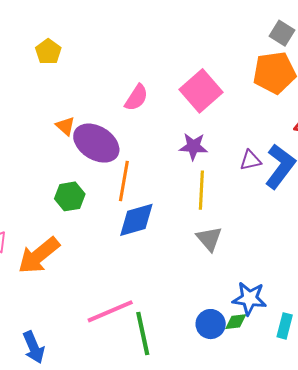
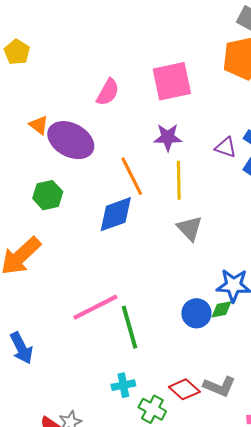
pink square: (201, 91) -> (172, 81), turned 33
purple triangle: (251, 160) -> (226, 147), turned 35
orange line: (124, 181) -> (132, 176), moved, turned -33

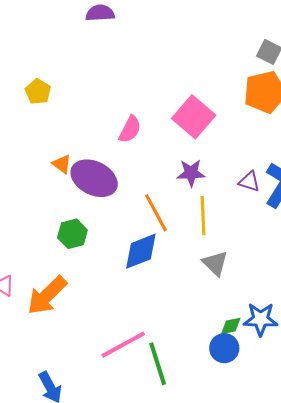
pink square: (172, 81) -> (194, 117), turned -36
green diamond: (221, 309) -> (231, 326), moved

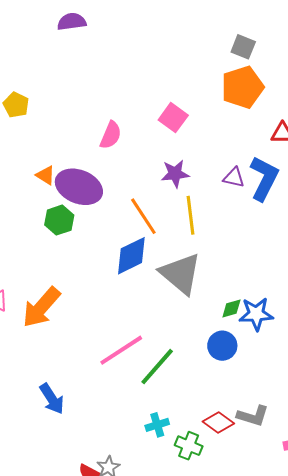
pink square: (194, 117) -> (173, 118), size x0.7
green hexagon: (72, 234) -> (59, 220), moved
gray triangle: (215, 263) -> (181, 274), moved, size x1.6
green diamond: (231, 326) -> (231, 308), moved
green line: (158, 364) -> (157, 367), turned 63

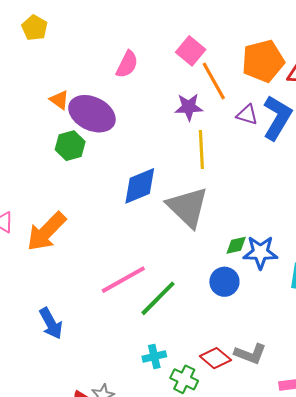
orange pentagon: (242, 87) -> (263, 61), moved
orange line: (143, 216) -> (214, 81), moved

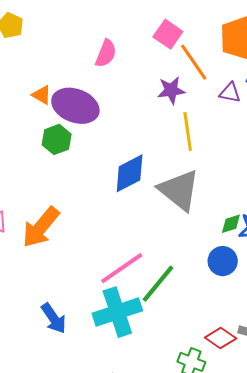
cyan cross: (154, 356) -> (117, 312), moved, size x2.0

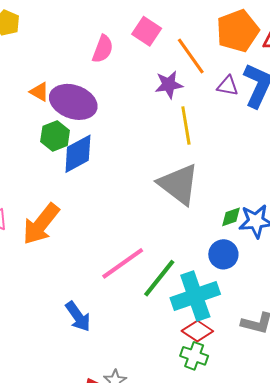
pink square: (168, 34) -> (147, 31), moved
blue diamond: (130, 173) -> (78, 154), moved
cyan cross: (117, 312) -> (195, 296), moved
blue arrow: (54, 318) -> (78, 317), moved
red diamond: (221, 338) -> (197, 331), moved

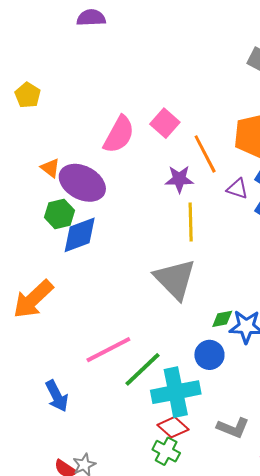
pink semicircle: (103, 49) -> (119, 135), size x1.4

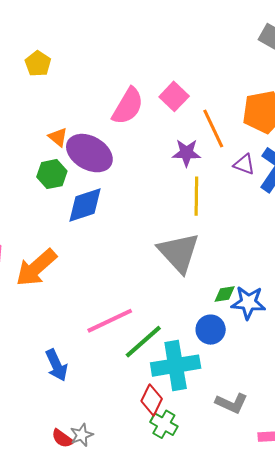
green hexagon: (60, 214) -> (52, 174), moved
red diamond: (173, 427) -> (152, 400), moved, turned 72

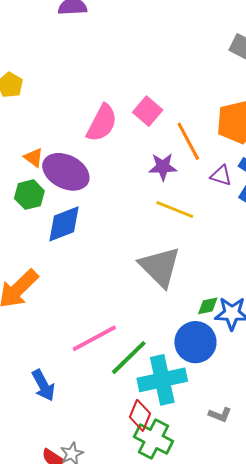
yellow line: (196, 196) -> (175, 210), turned -66
blue circle: (211, 330) -> (195, 342), size x1.4
gray L-shape: (232, 403) -> (220, 415), size x0.7
green cross: (164, 424) -> (154, 439), size x1.4

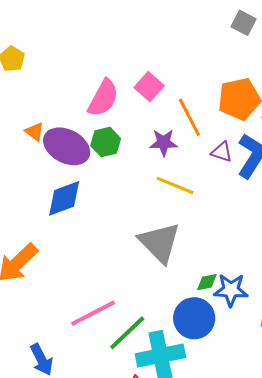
green hexagon: (29, 195) -> (106, 142), moved

